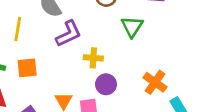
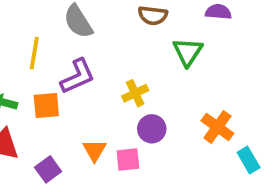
purple L-shape: (68, 34) -> (78, 76), moved
yellow cross: (93, 58) -> (135, 93), turned -30

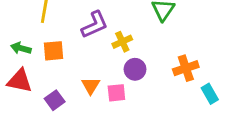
purple L-shape: (78, 76) -> (95, 25), moved
orange cross: (217, 127) -> (186, 68), turned 35

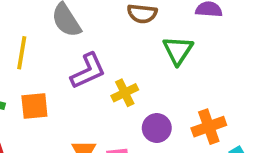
purple circle: (135, 69) -> (157, 128), moved

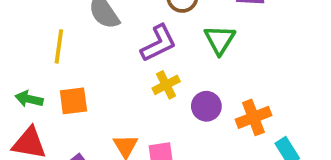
purple L-shape: (88, 71) -> (159, 43), moved
purple circle: (157, 128) -> (206, 106), moved

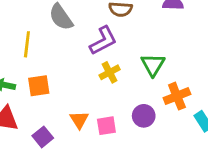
green triangle: (220, 40) -> (153, 65), moved
purple circle: (206, 106) -> (144, 116), moved

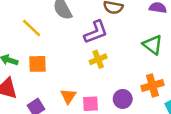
yellow line: (27, 44) -> (32, 28), turned -60
green triangle: (153, 65) -> (153, 45), moved, turned -30

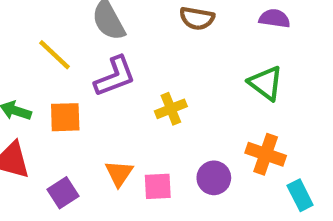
purple L-shape: (96, 32) -> (115, 76), moved
orange cross: (152, 86) -> (266, 154), turned 35

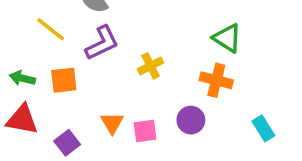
orange cross: (266, 154) -> (216, 80), moved

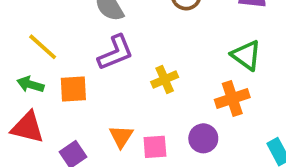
yellow line: (51, 29) -> (43, 47), moved
orange cross: (216, 80) -> (232, 98), turned -36

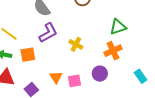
green triangle: (246, 55) -> (118, 27), turned -48
yellow cross: (165, 79) -> (76, 44), turned -32

